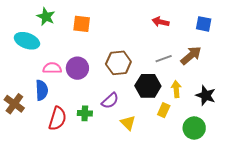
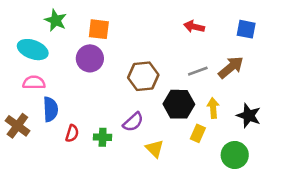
pink semicircle: (52, 68) -> (34, 83), moved
purple circle: (77, 68) -> (90, 58), moved
red semicircle: (57, 119) -> (72, 133), moved, size x0.6

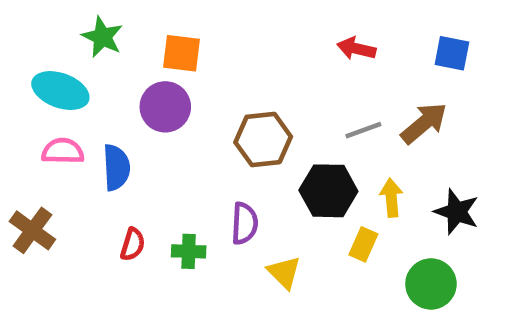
blue semicircle: (50, 109) -> (116, 167), moved
purple semicircle: (133, 122) -> (245, 223), turned -45

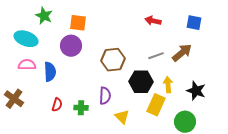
yellow rectangle: (363, 244) -> (156, 105), size x1.5

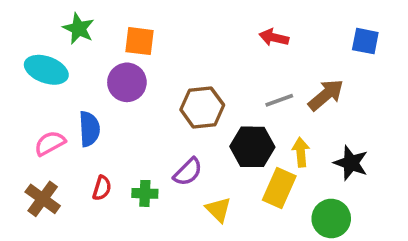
blue square: (194, 23) -> (365, 41), moved
pink semicircle: (27, 65) -> (50, 143), moved, turned -30
purple semicircle: (105, 96) -> (188, 172), turned 42
brown cross: (14, 99) -> (43, 199), moved

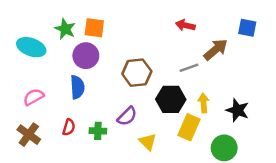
green star: (79, 29) -> (65, 29), moved
brown arrow: (326, 95) -> (216, 50), moved
blue semicircle: (89, 129) -> (77, 87), moved

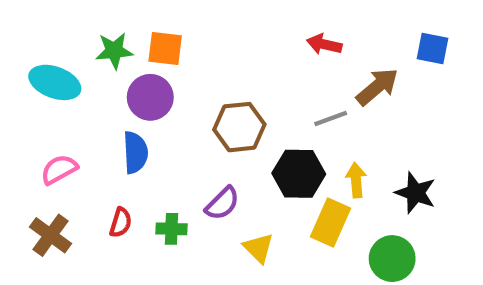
green star: (65, 29) -> (114, 51), turned -30

